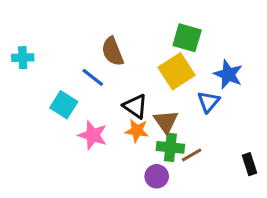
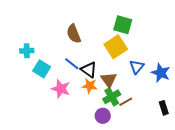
cyan cross: (23, 58) -> (27, 51), moved
blue star: (228, 74) -> (161, 73), moved
blue line: (93, 77) -> (72, 64), moved
green cross: (170, 147) -> (112, 97), turned -36

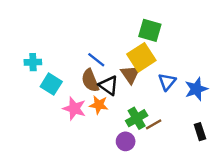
brown semicircle: (74, 34) -> (90, 80), moved
blue line: (72, 64) -> (96, 60), moved
blue star: (161, 73) -> (196, 89), turned 30
brown triangle: (109, 80) -> (130, 74), moved
orange star: (90, 86) -> (99, 105), moved

